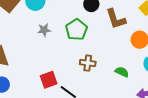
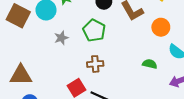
brown cross: (88, 63) -> (95, 64), moved

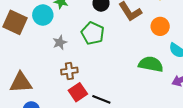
brown cross: (95, 64) -> (69, 71), moved
green semicircle: (150, 64) -> (151, 64), size x1.6

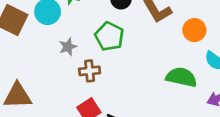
brown cross: (69, 71) -> (90, 71), moved

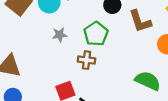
brown cross: (90, 71) -> (87, 60), moved

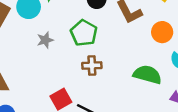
brown cross: (87, 60) -> (92, 66), moved

